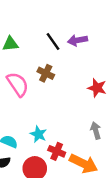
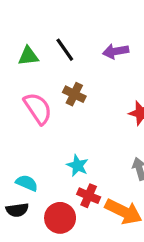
black line: (53, 41) -> (65, 50), moved
cyan star: (38, 134) -> (77, 166), moved

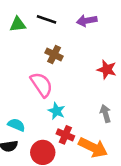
black line: (65, 50) -> (47, 19), turned -36
pink semicircle: (38, 108) -> (41, 85), moved

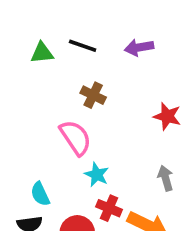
cyan semicircle: (16, 125) -> (40, 194), turned -138

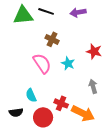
green triangle: (42, 53) -> (23, 15), size x1.5
cyan star: (97, 175) -> (68, 63), moved
cyan semicircle: (40, 194) -> (31, 95), moved

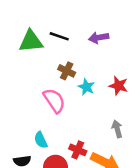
cyan star: (68, 63) -> (86, 87), moved

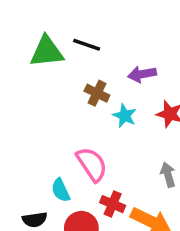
purple arrow: (99, 38) -> (142, 74), moved
pink semicircle: (54, 101) -> (92, 164), moved

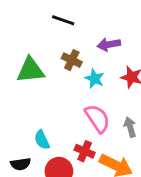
green triangle: (47, 52) -> (30, 70), moved
pink semicircle: (92, 164) -> (97, 118), moved

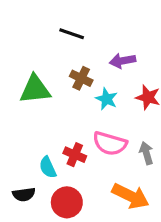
pink semicircle: (97, 118) -> (110, 143), turned 140
red cross: (85, 151) -> (75, 155), moved

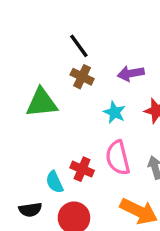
black line: (72, 34) -> (79, 46), turned 35
brown cross: (81, 78) -> (82, 77), moved
pink semicircle: (110, 143) -> (118, 158), turned 60

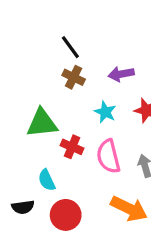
green triangle: (42, 103) -> (42, 123), moved
red cross: (82, 169) -> (72, 147), moved

